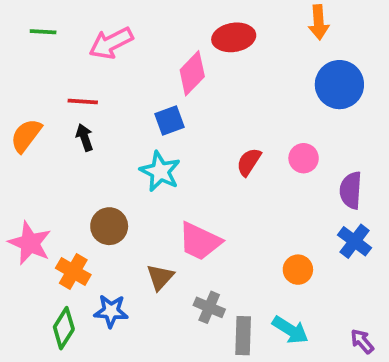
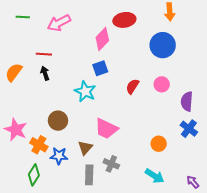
blue circle: (339, 85) -> (163, 45), moved
blue square: (170, 120) -> (100, 68), moved
blue star: (111, 311) -> (59, 156), moved
gray rectangle: (243, 336) -> (89, 175), moved

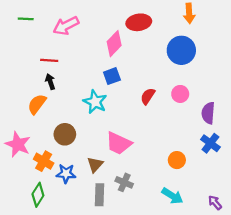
orange semicircle: (14, 72) -> (37, 104), moved

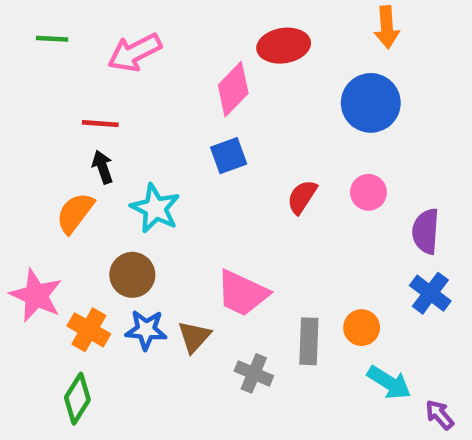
cyan star: (95, 102) -> (155, 208), moved
blue star: (66, 173) -> (146, 330), moved
gray rectangle: (100, 195) -> (309, 341), moved
cyan arrow: (172, 196) -> (389, 383), moved

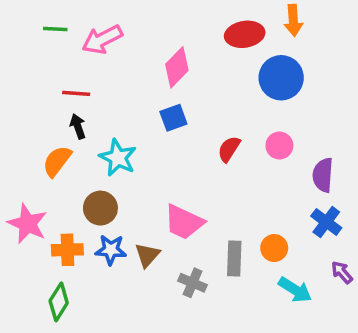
green line: (52, 39) -> (55, 29), moved
red ellipse: (284, 46) -> (245, 34), moved
orange cross: (89, 330) -> (67, 250), turned -32
purple arrow: (440, 415) -> (342, 272), moved

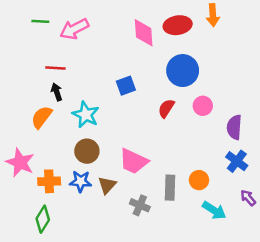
pink diamond: (177, 67) -> (144, 33), moved, turned -48
blue circle: (281, 78) -> (183, 71), moved
brown circle: (100, 208) -> (87, 151), moved

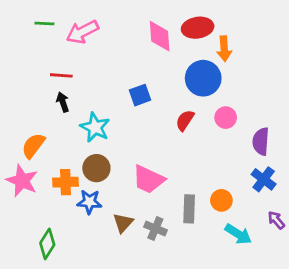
orange arrow: (213, 15) -> (224, 49), moved
orange semicircle: (42, 117) -> (33, 146), moved
orange cross: (49, 181) -> (66, 182), moved
brown triangle: (107, 185) -> (123, 223), moved

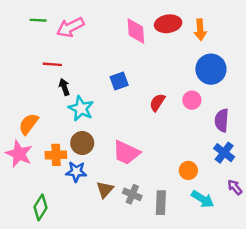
orange arrow: (224, 49) -> (200, 30), moved
blue circle: (203, 78) -> (211, 69), moved
black arrow: (63, 102) -> (64, 87), moved
gray rectangle: (189, 209) -> (161, 203), moved

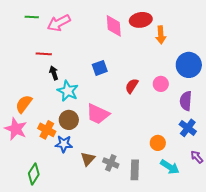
orange arrow: (200, 30) -> (161, 35), moved
blue circle: (211, 69) -> (189, 65), moved
pink trapezoid: (126, 153) -> (98, 114), moved
orange cross: (56, 155) -> (47, 130), turned 30

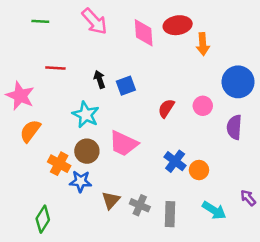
pink arrow: (59, 23) -> (94, 21), moved, turned -105
black arrow: (54, 73) -> (99, 79), moved
blue cross: (188, 128) -> (175, 161), moved
pink star: (16, 129) -> (20, 96), moved
orange circle: (158, 143) -> (199, 170), moved

